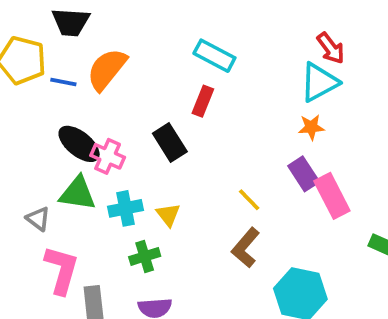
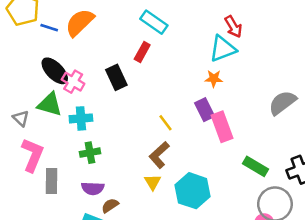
yellow triangle: (168, 215) -> (153, 182), moved

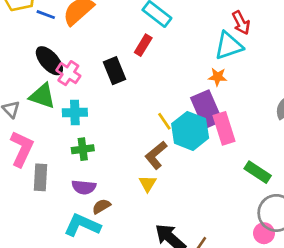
purple rectangle: (205, 110) -> (207, 109), size x1.5
cyan hexagon: (193, 191) -> (190, 131), moved

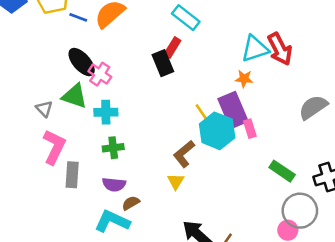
red arrow: (241, 23) -> (280, 49), moved, size x1.4
black rectangle: (115, 71) -> (163, 63), moved
yellow line: (164, 121) -> (202, 112), moved
pink rectangle: (224, 128) -> (250, 129), size x0.6

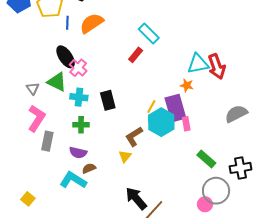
blue line: (78, 17) -> (67, 23), turned 64
black rectangle: (163, 63) -> (108, 100), moved
yellow line: (202, 112) -> (151, 107), turned 56

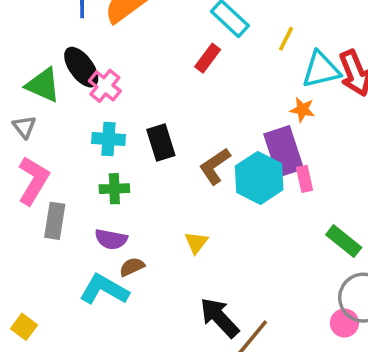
green triangle: (57, 82) -> (43, 85), moved
yellow line: (151, 107) -> (286, 39), moved
brown L-shape: (134, 136) -> (215, 166), moved

